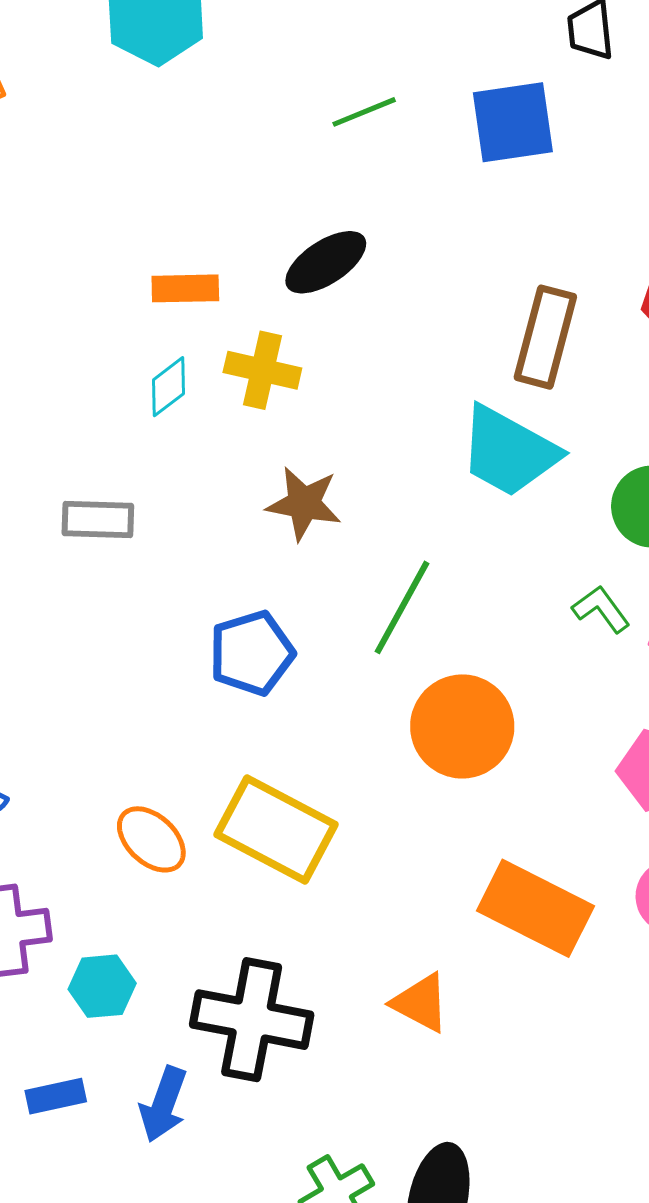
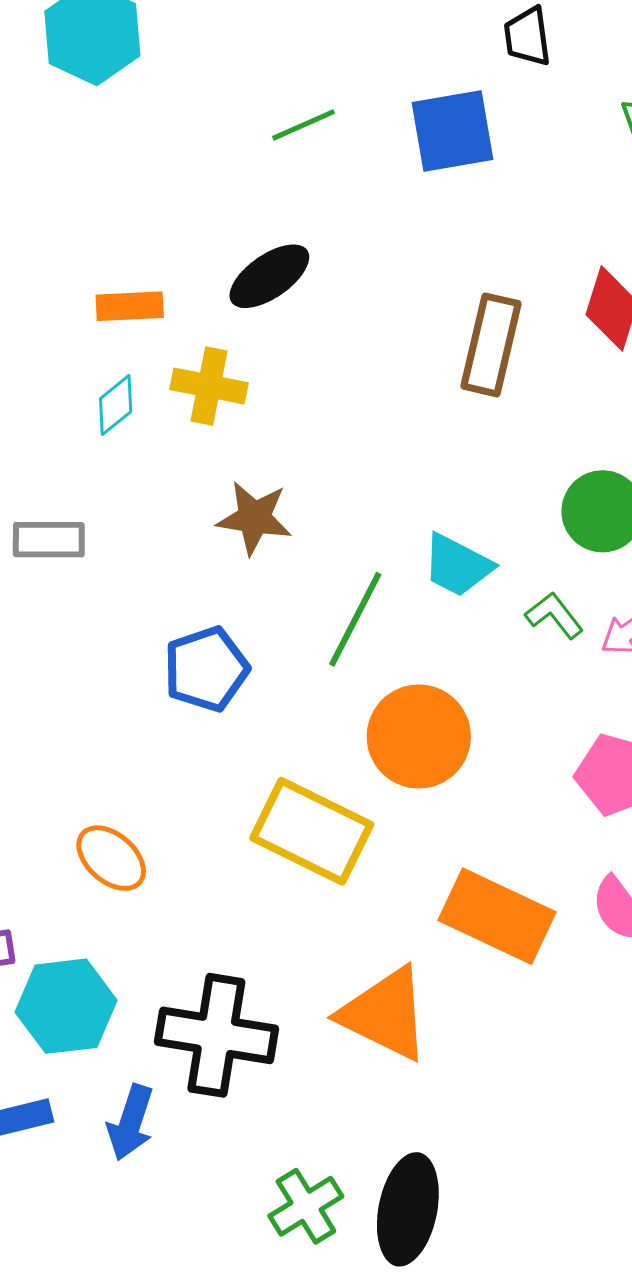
cyan trapezoid: (509, 451) -> (457, 565), moved, size x0.7
yellow rectangle: (276, 830) -> (312, 831), moved
cyan hexagon: (102, 986) -> (66, 1006), size x1.5
orange triangle: (421, 1003) -> (385, 1014), size x1.6

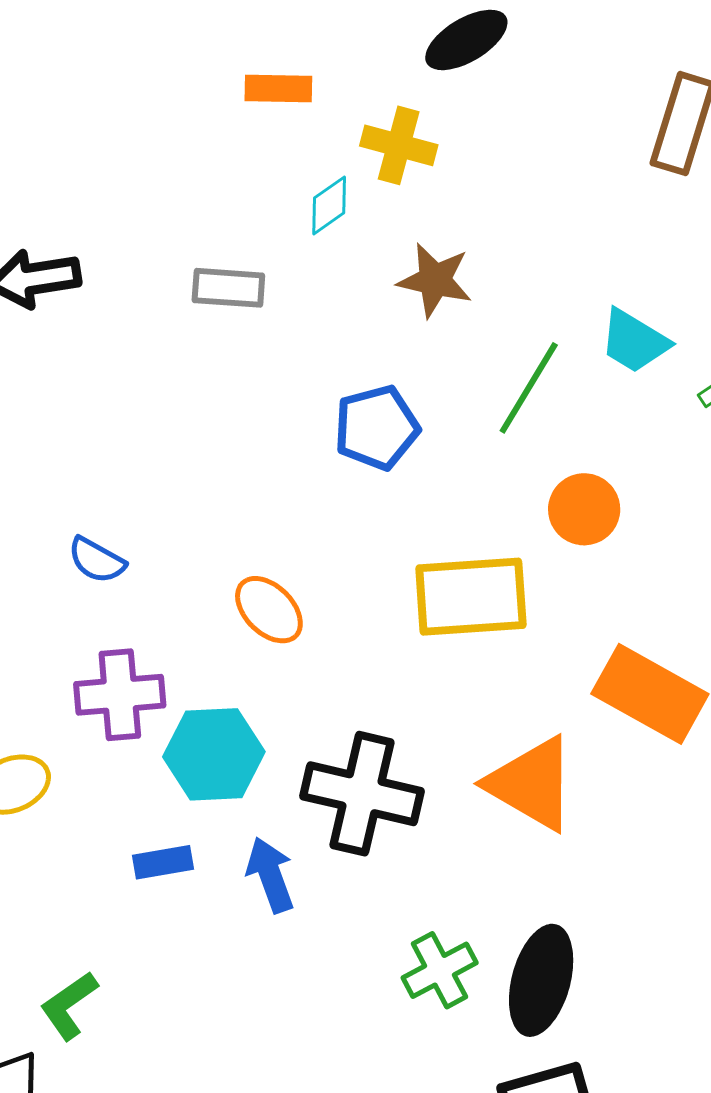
orange rectangle: (130, 306) -> (278, 88), moved
cyan diamond: (116, 405) -> (329, 205), moved
orange circle: (419, 736) -> (584, 509), size x0.7
yellow rectangle: (312, 831) -> (471, 597), turned -34
blue arrow: (131, 1123) -> (270, 875), turned 138

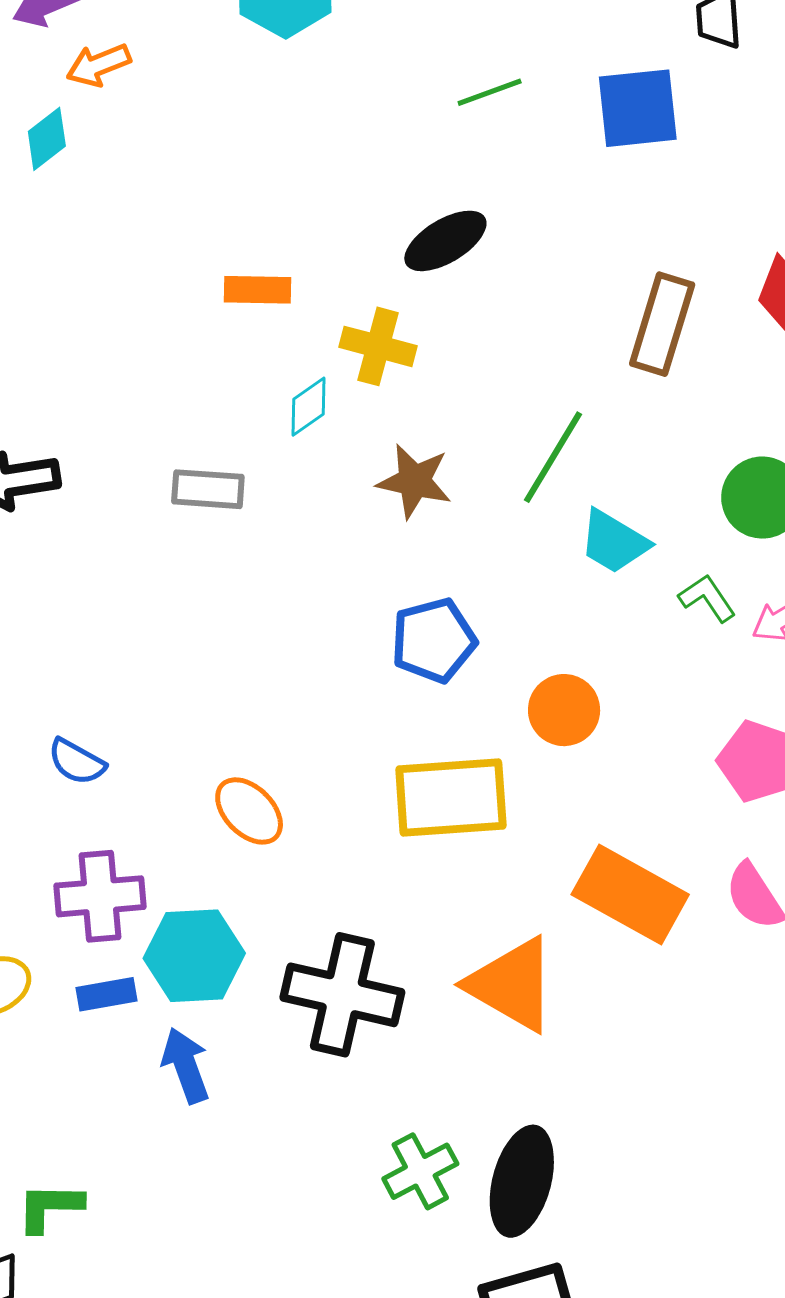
green line: (529, 388) -> (553, 457), moved
blue pentagon: (377, 428) -> (434, 640), moved
blue rectangle: (163, 862) -> (107, 994), moved
blue arrow: (270, 875) -> (186, 1065), moved
green L-shape: (69, 1005) -> (50, 1207), turned 36

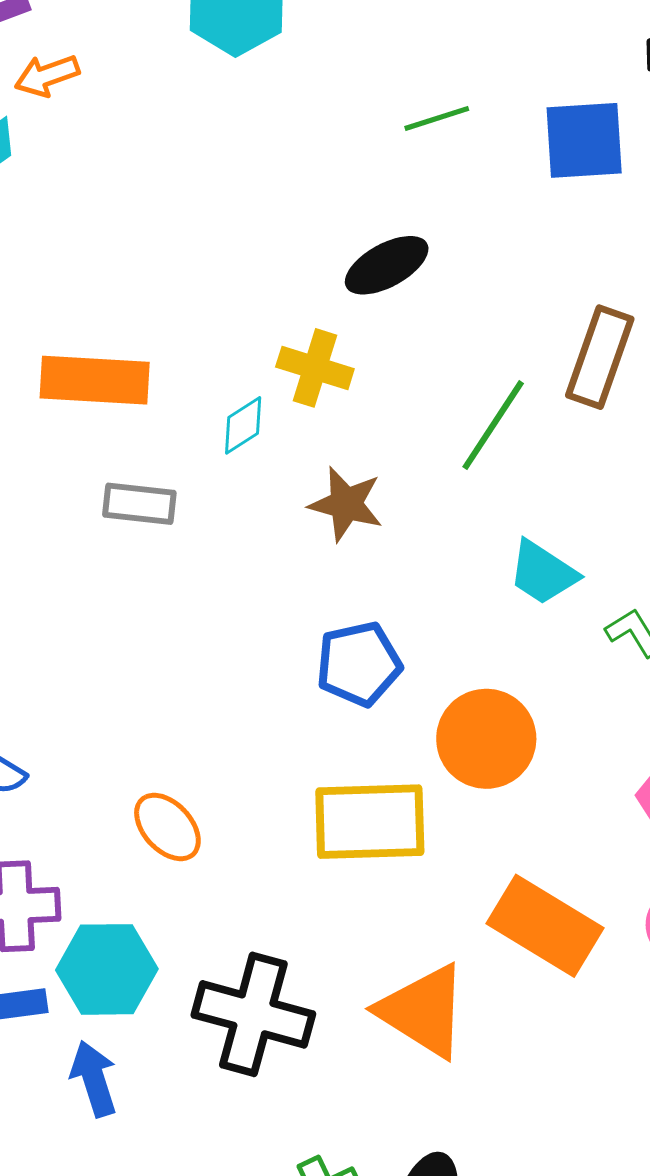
orange rectangle: (257, 290) -> (95, 380), moved, size x1.6
green line: (553, 457) -> (493, 425), moved
orange circle: (564, 710) -> (486, 739), size x1.4

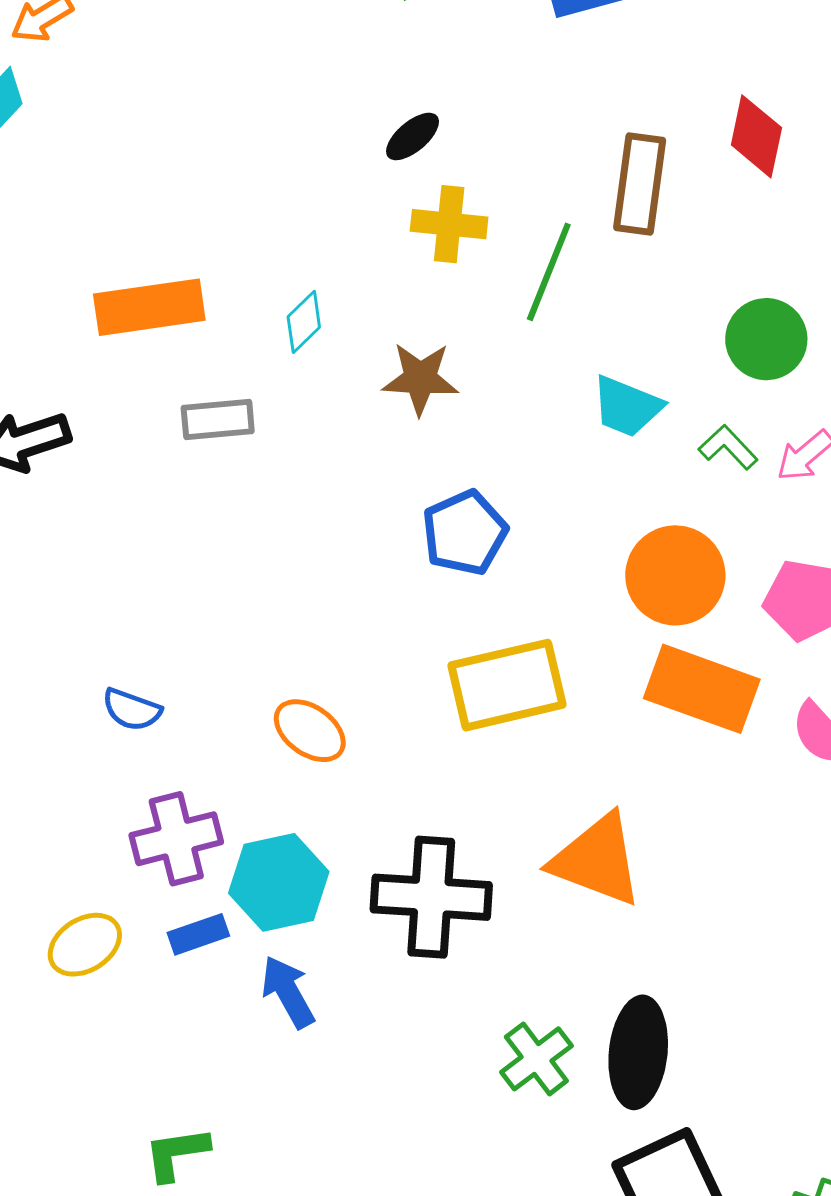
black ellipse: (387, 265) -> (413, 136), size x0.7
yellow cross: (315, 368) -> (449, 224), moved
orange circle: (486, 739) -> (675, 575), moved
orange rectangle: (545, 926) -> (702, 689), moved

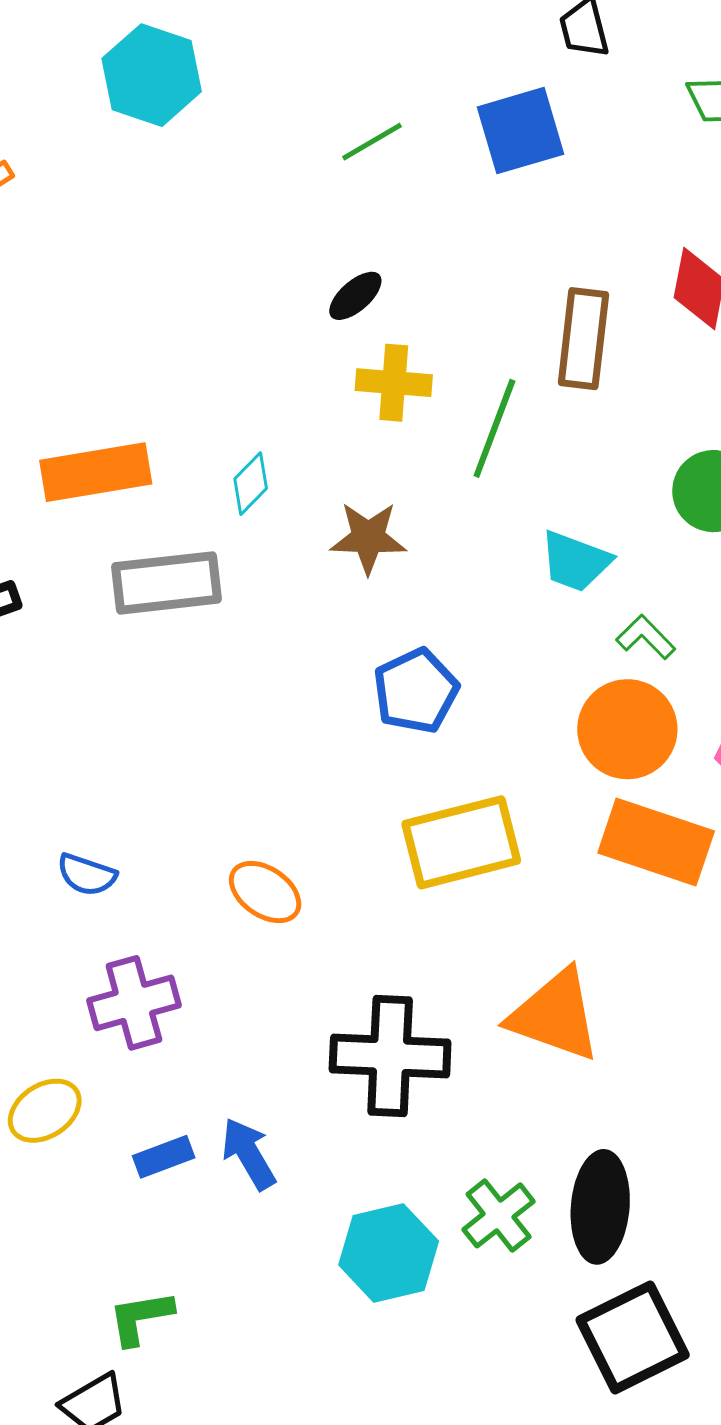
gray rectangle: (218, 420) -> (167, 583), size x1.5
green L-shape: (728, 447) -> (646, 637), moved
cyan hexagon: (279, 882) -> (389, 1253), moved
blue rectangle: (198, 934) -> (164, 1157), moved

